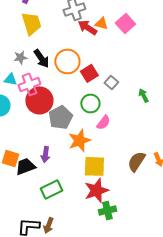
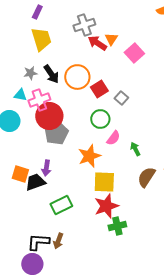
orange triangle: (101, 23) -> (111, 39), turned 48
pink square: (125, 23) -> (134, 53), moved
green arrow: (143, 95) -> (135, 149), moved
gray pentagon: (60, 117) -> (56, 133), moved
purple arrow: (45, 154) -> (46, 168), moved

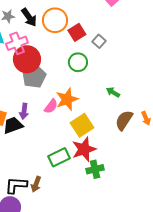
pink semicircle: (113, 138) -> (51, 106), moved
green arrow: (135, 149) -> (113, 92), turned -32
yellow square: (104, 182) -> (82, 125), turned -35
green rectangle: (61, 205) -> (59, 157), moved

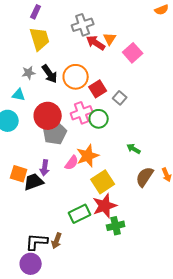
pink cross: (17, 43) -> (82, 113), moved

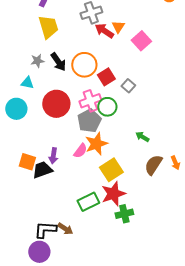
gray pentagon: (55, 133) -> (89, 121), moved
brown arrow: (57, 241) -> (65, 229), turned -77

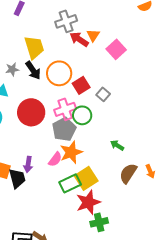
yellow trapezoid: (48, 27) -> (34, 47), moved
black trapezoid: (42, 170) -> (17, 178), turned 95
green rectangle: (88, 202) -> (70, 183), moved

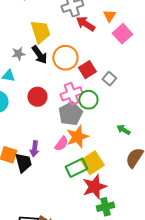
orange triangle: (93, 35) -> (109, 16), moved
red circle: (31, 112) -> (37, 97), size x0.7

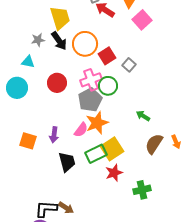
black trapezoid: (23, 163) -> (67, 162), moved
red star: (94, 187) -> (114, 173), size x0.7
green cross: (105, 207) -> (142, 190), moved

